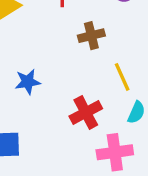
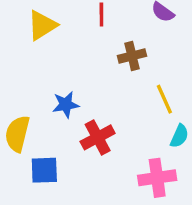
red cross: (86, 112) -> (98, 137), moved

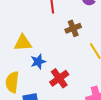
yellow triangle: (42, 25) -> (23, 43), moved, turned 36

